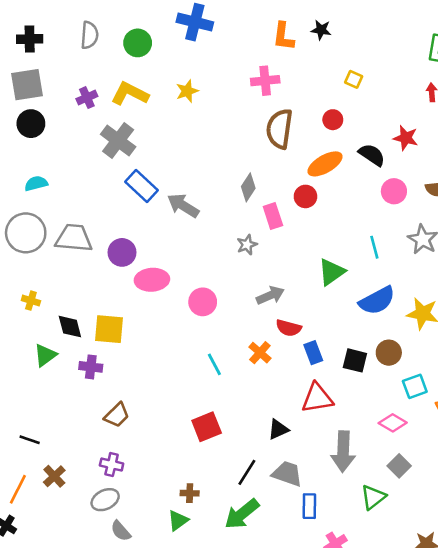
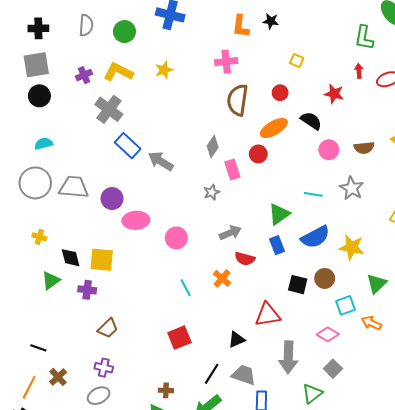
red star: (406, 138) -> (334, 94), moved
cyan line: (374, 247) -> (313, 194), turned -66
blue rectangle: (313, 353) -> (277, 245), moved

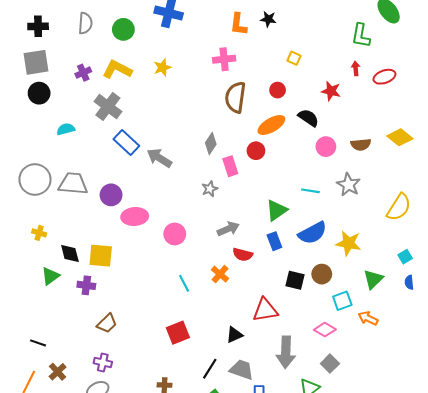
cyan semicircle: (44, 144) -> (66, 129), moved

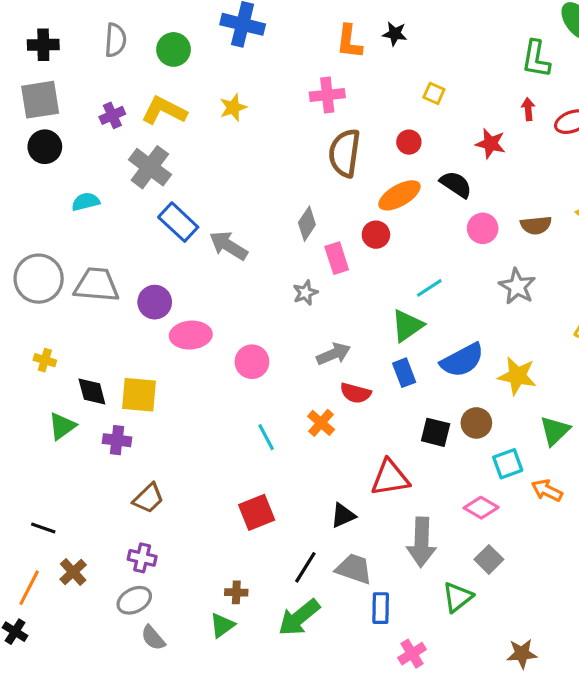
cyan line: (310, 191) -> (429, 288), moved, turned -42

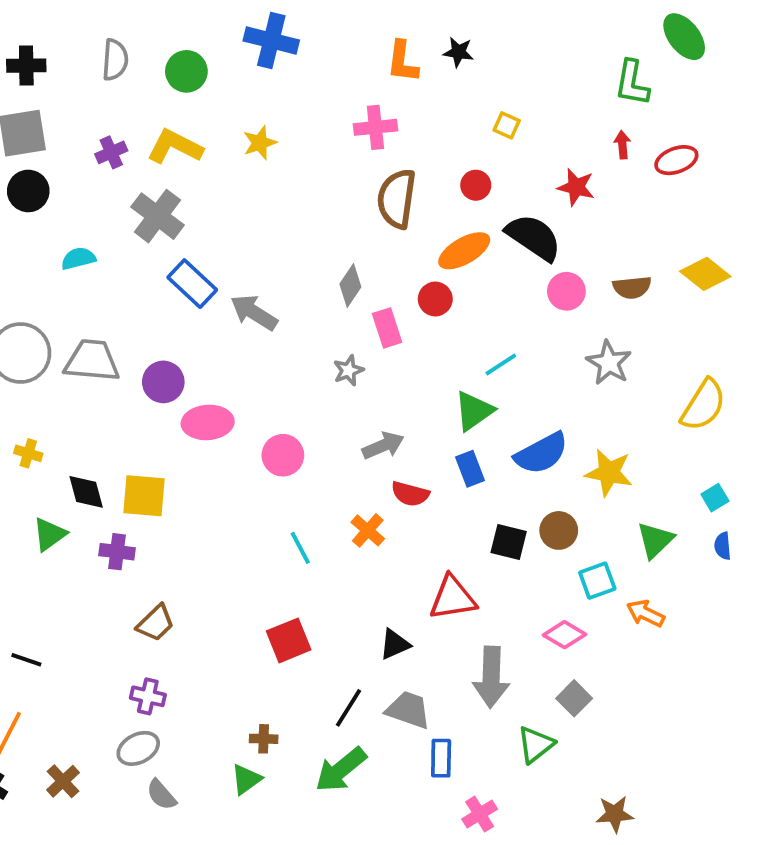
black semicircle: (456, 184) -> (534, 237), size x1.4
brown cross: (73, 572) -> (63, 781), moved

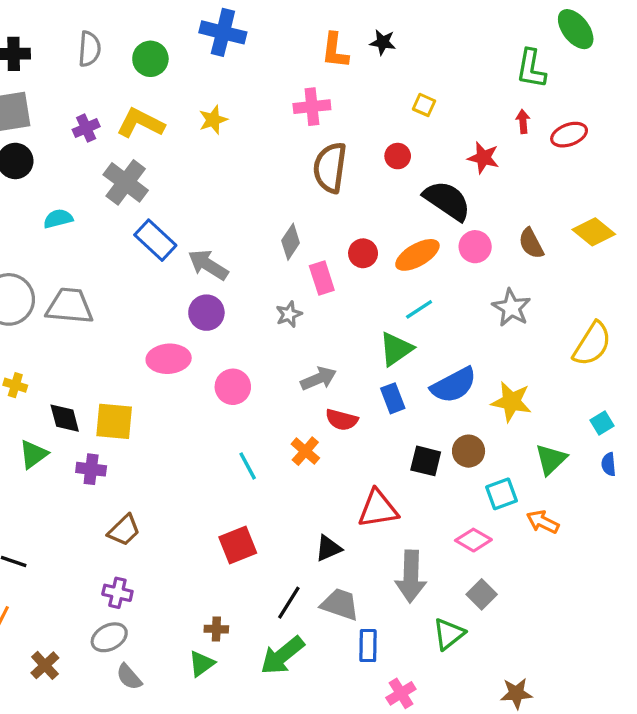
orange ellipse: (464, 251) -> (417, 255), moved
brown semicircle: (632, 287) -> (531, 243), turned 68
purple circle: (163, 382) -> (206, 313), moved

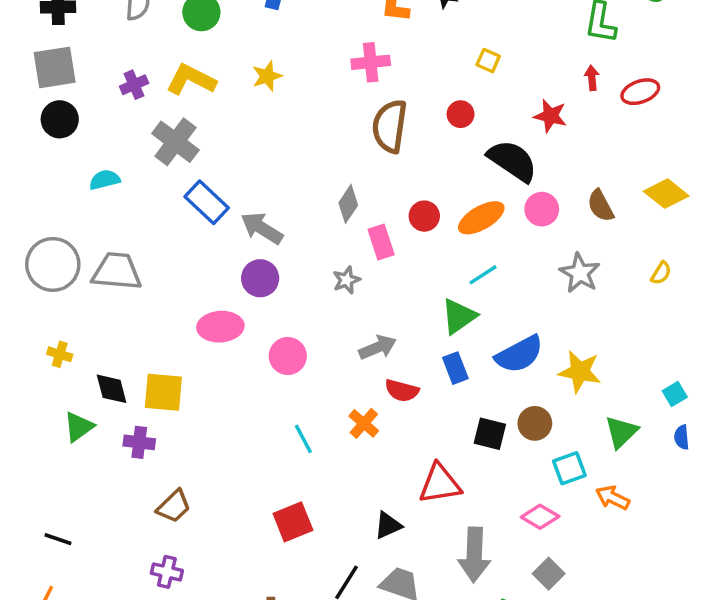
yellow semicircle: (592, 344) -> (661, 273), moved, size x0.5

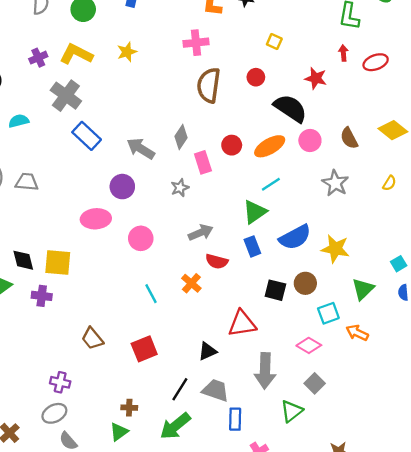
gray arrow: (262, 228) -> (141, 149), moved
gray trapezoid: (117, 271) -> (27, 182), size x0.7
brown trapezoid: (174, 506) -> (92, 339), moved, turned 95

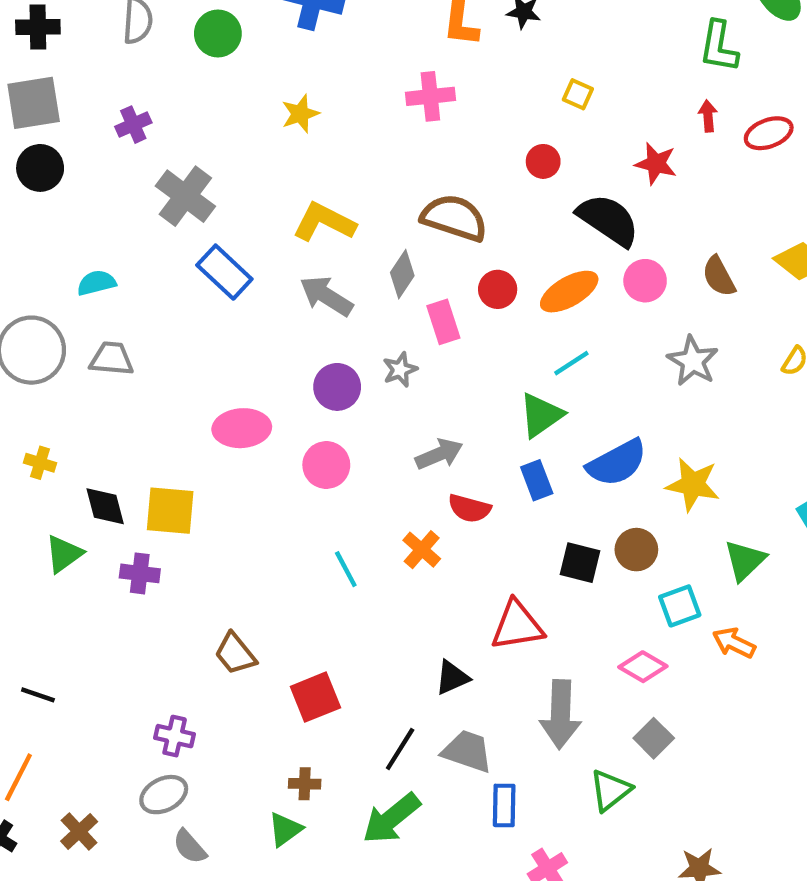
yellow L-shape: (76, 54) -> (324, 222), moved
brown semicircle: (209, 85) -> (454, 218), moved, turned 100
cyan semicircle: (19, 121) -> (96, 283), moved
purple circle: (122, 187) -> (337, 387), moved
red square: (144, 349) -> (315, 697), moved

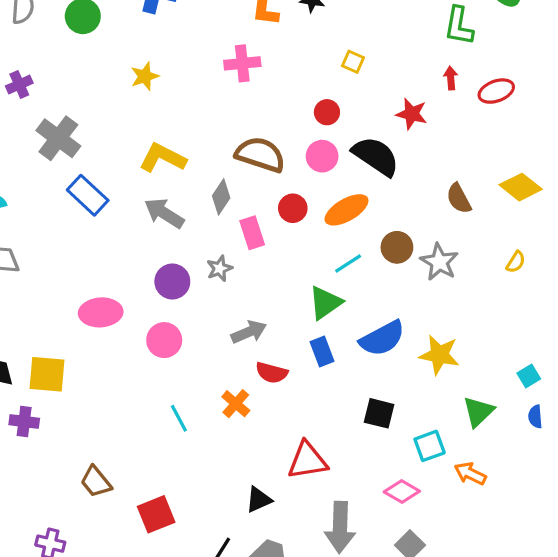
pink circle: (645, 281) -> (322, 156), moved
brown circle: (636, 550) -> (397, 247), moved
black square: (580, 563) -> (379, 413), moved

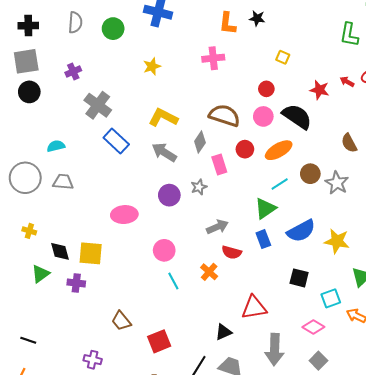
red arrow: (451, 78) -> (347, 82), moved, turned -56
pink circle: (164, 340) -> (164, 250), moved

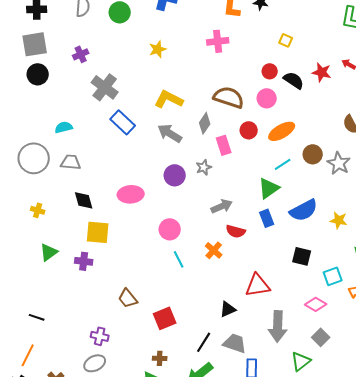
black semicircle: (297, 116) -> (294, 80), moved, size x0.7
yellow star: (337, 241) -> (339, 220), size x0.7
black diamond: (60, 251) -> (84, 200), moved

